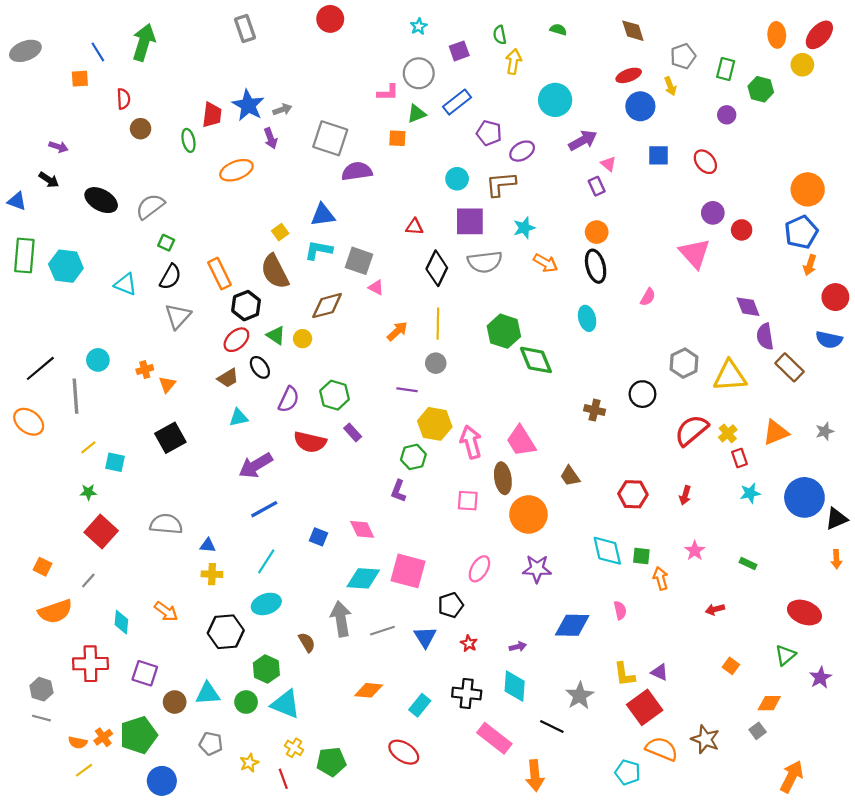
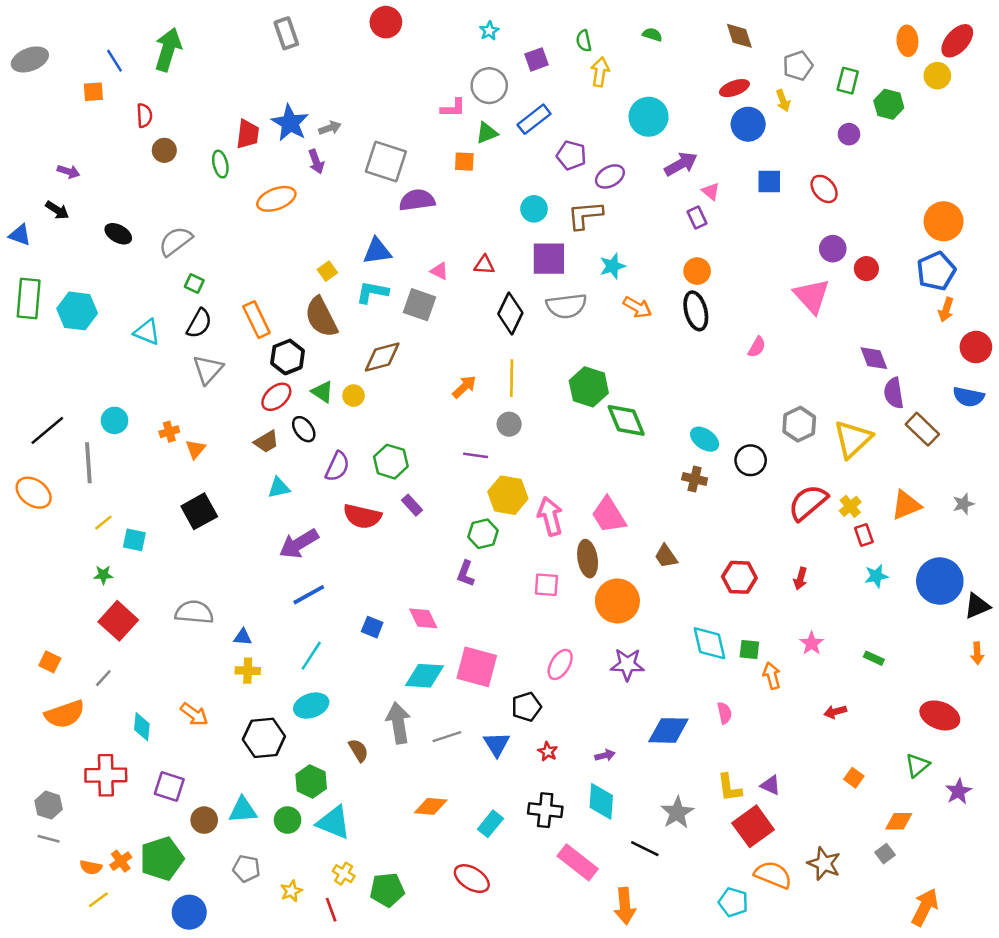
black ellipse: (101, 200) -> (118, 234), size x0.7
pink triangle: (376, 287) -> (439, 271), moved
cyan ellipse: (587, 318) -> (705, 439), moved, turned -40
yellow triangle: (730, 376) -> (853, 439), turned -39

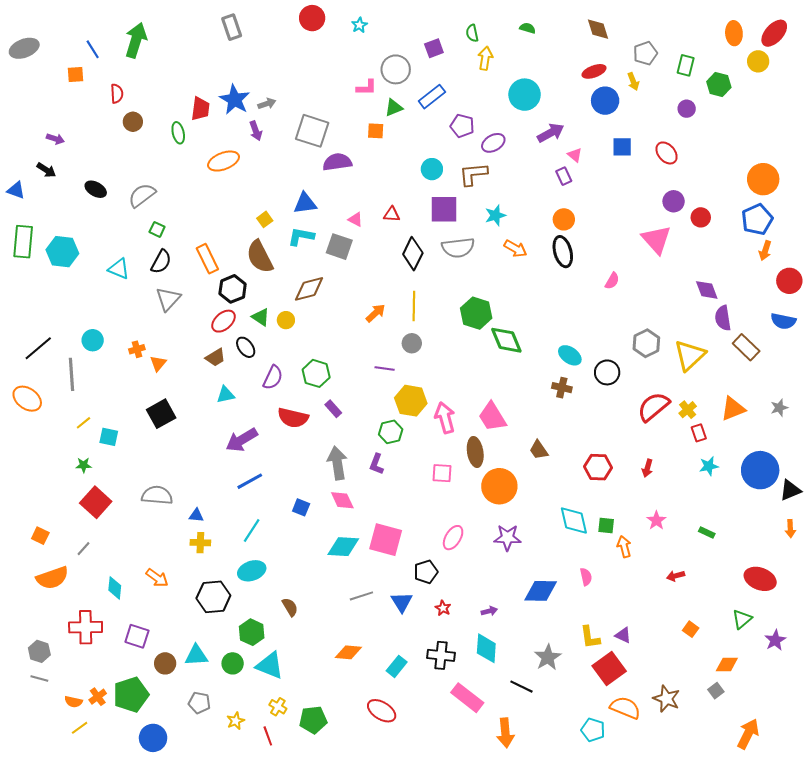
cyan star: (489, 31) -> (359, 25), moved
gray arrow: (398, 723) -> (337, 463), moved

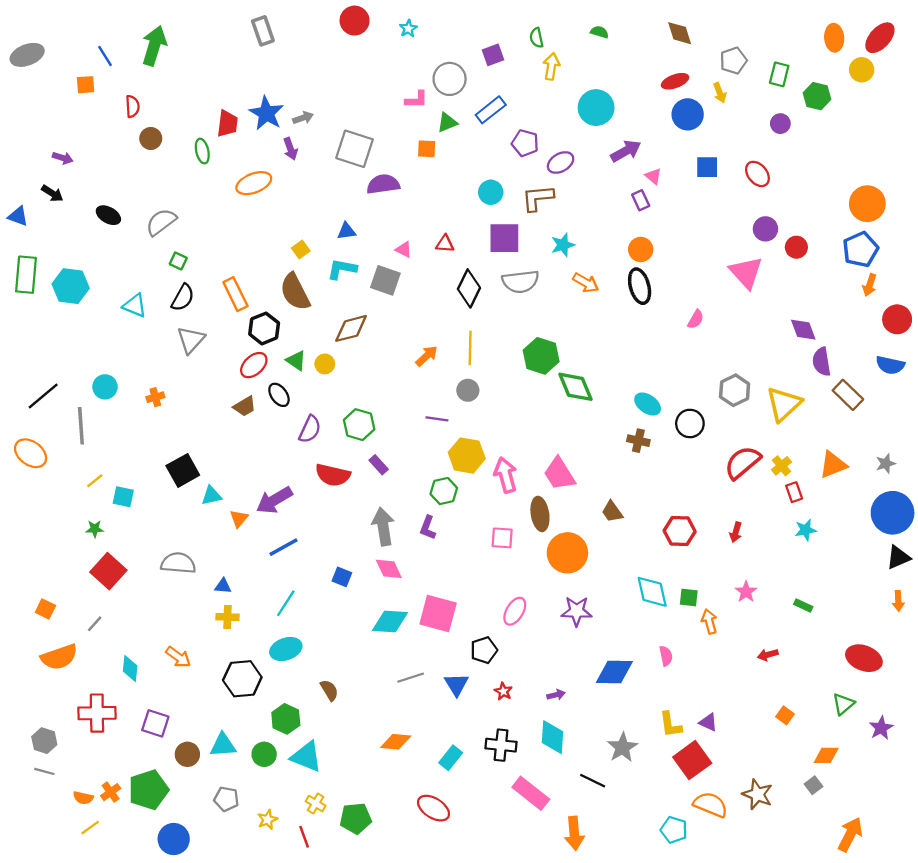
blue triangle: (305, 203) -> (347, 231), size x0.7
orange triangle: (158, 363) -> (239, 518), moved
cyan triangle: (226, 395) -> (211, 496), moved
blue circle: (760, 470) -> (893, 513), moved

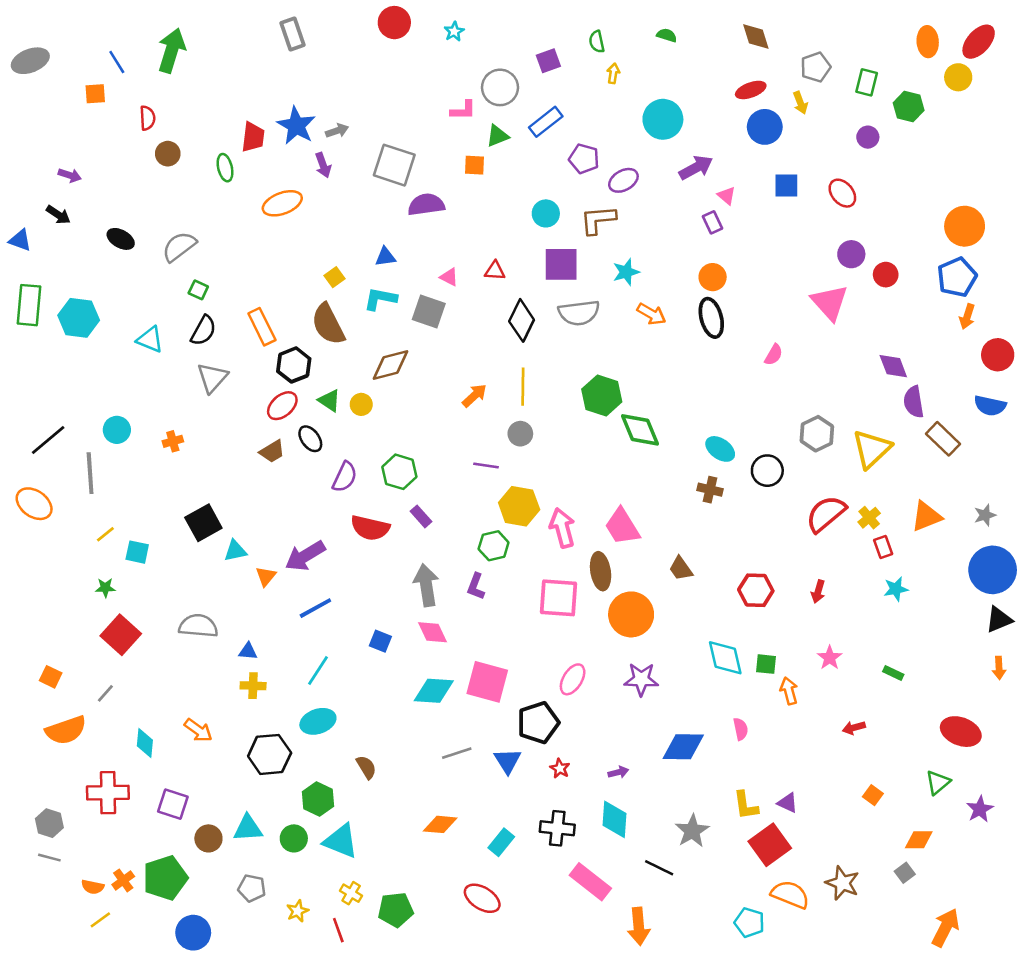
yellow arrow: (551, 66) -> (613, 73), size x0.7
pink square: (502, 538) -> (559, 598), size x1.6
black pentagon: (484, 650) -> (538, 723), size x1.4

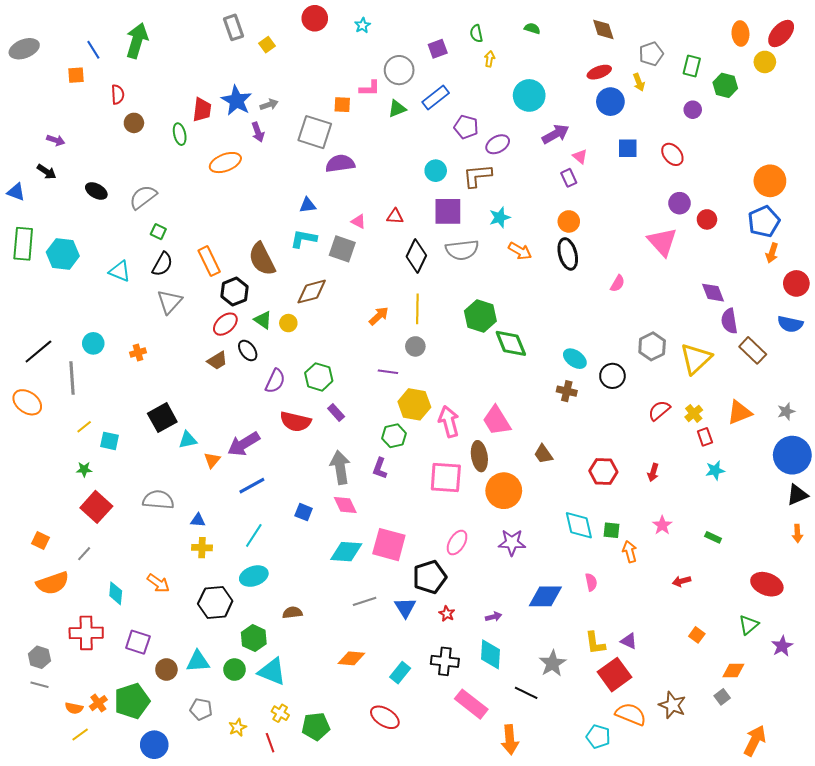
orange square: (475, 165) -> (342, 105), moved
yellow square: (334, 277) -> (267, 45), moved
red semicircle: (826, 514) -> (659, 410), size x0.7
brown semicircle: (366, 767) -> (292, 613), turned -66

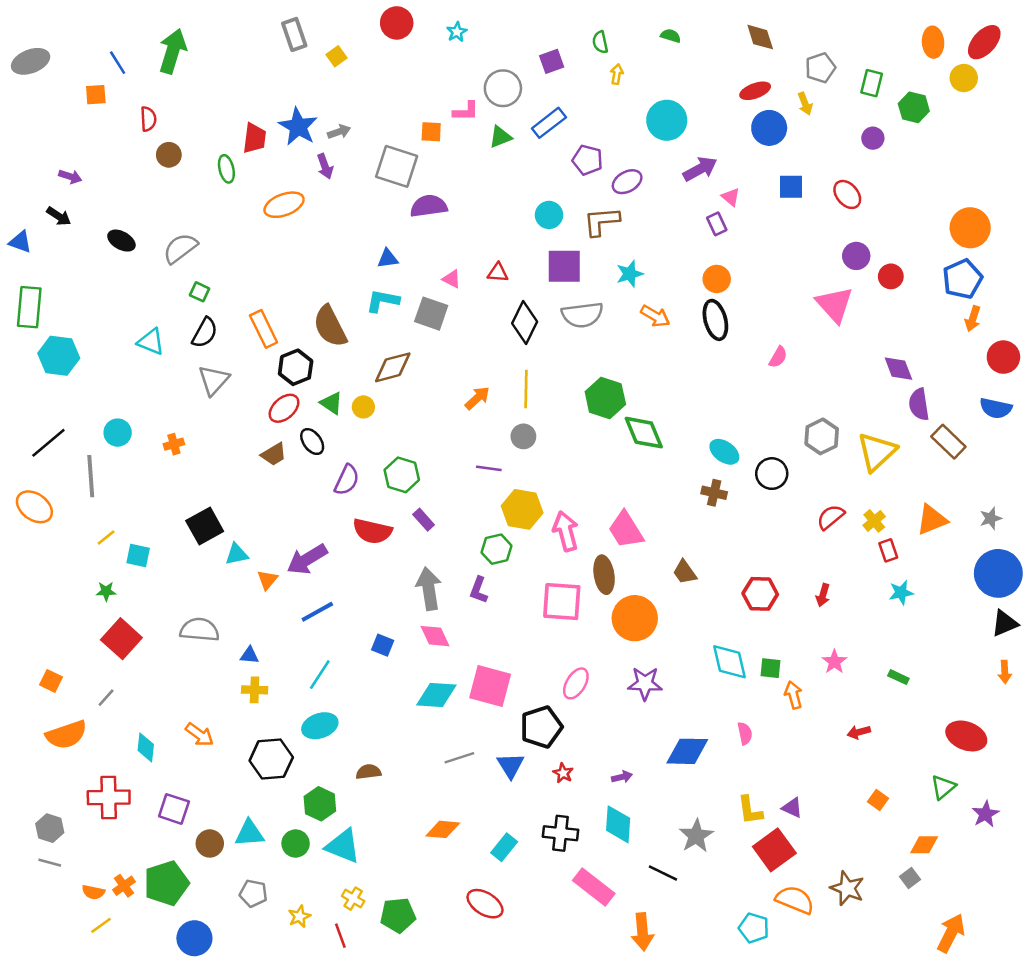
cyan hexagon: (63, 254) -> (59, 356), moved

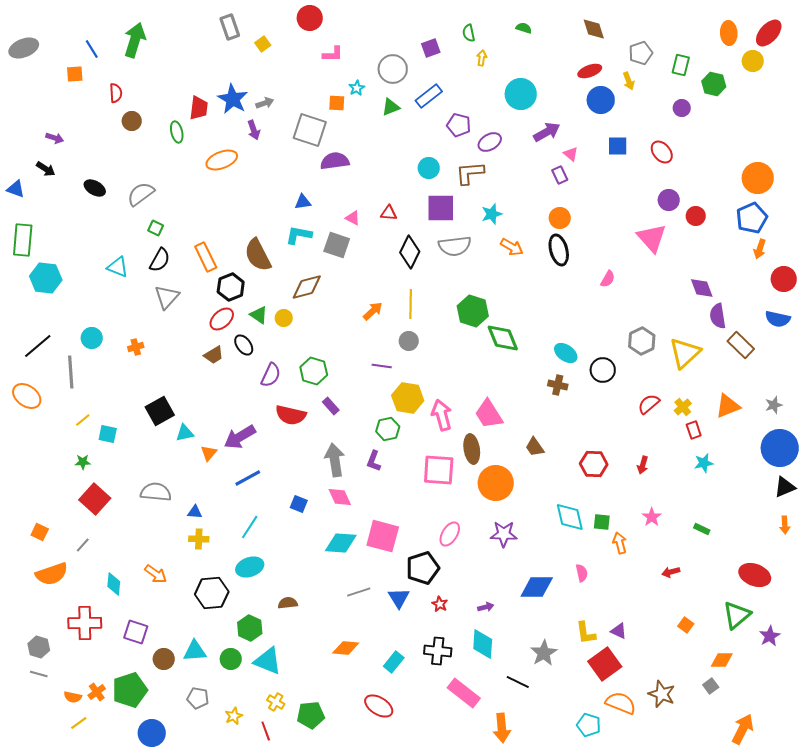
cyan star: (457, 32) -> (357, 88), moved
pink L-shape: (466, 111) -> (333, 54), moved
green triangle: (943, 787) -> (737, 615), size x1.4

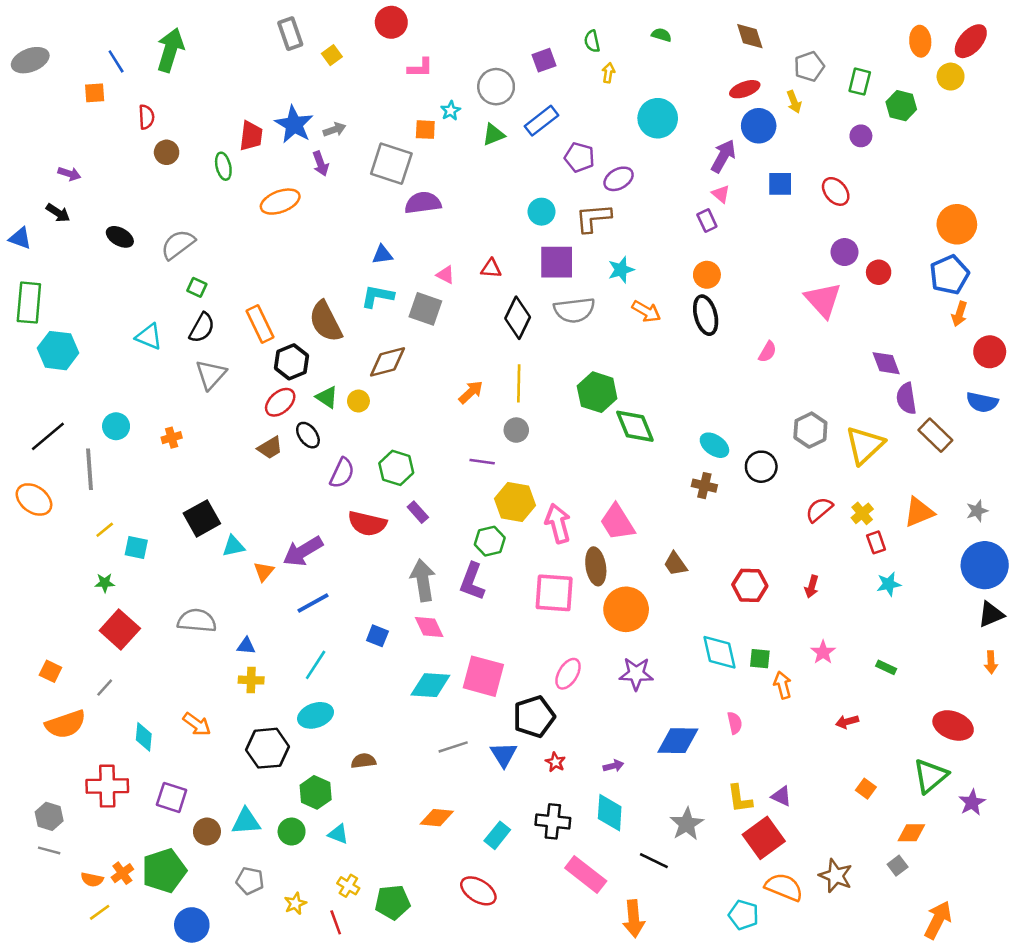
purple arrow: (547, 132) -> (723, 156), moved, turned -32
purple L-shape: (374, 461) -> (472, 582), size x1.4
cyan triangle: (268, 661) -> (338, 834), size x0.6

